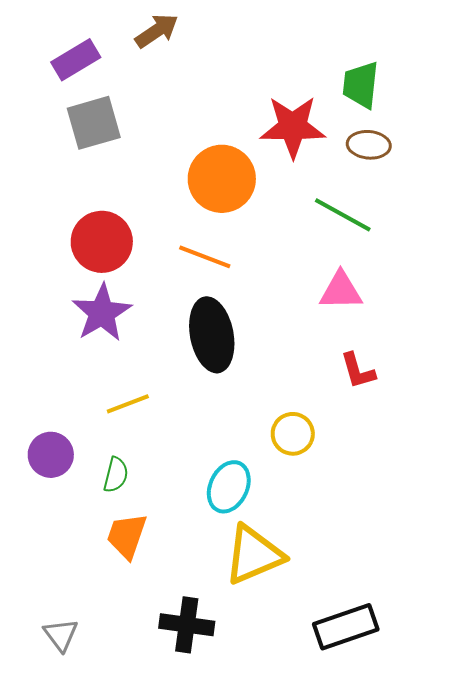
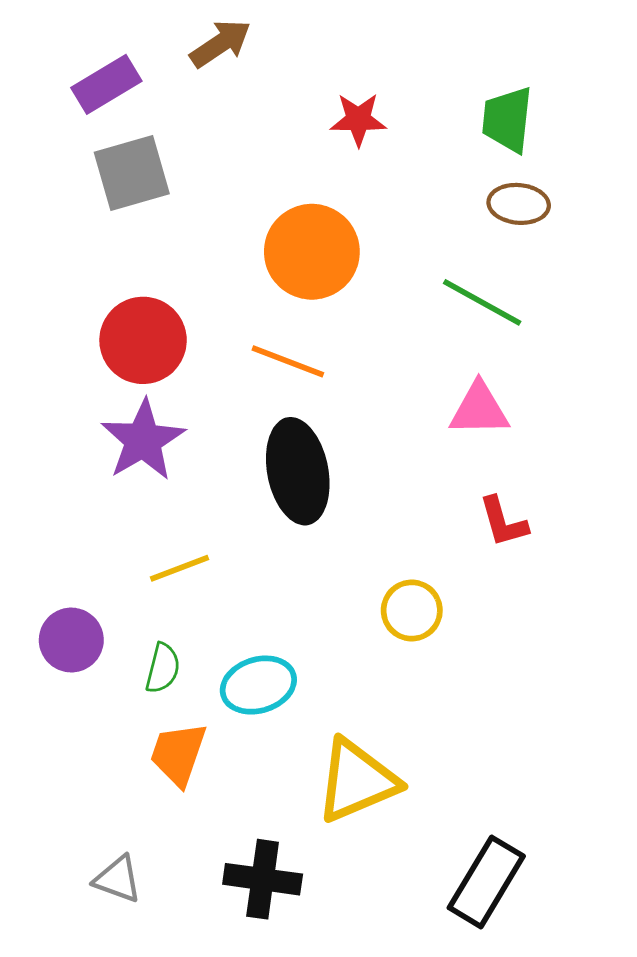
red star: (293, 127) -> (358, 119), moved, size x0.6
cyan ellipse: (229, 487) -> (258, 685), moved, turned 48
black rectangle: (346, 627) -> (486, 882), turned -40
gray triangle: (61, 635) -> (118, 879), moved, turned -33

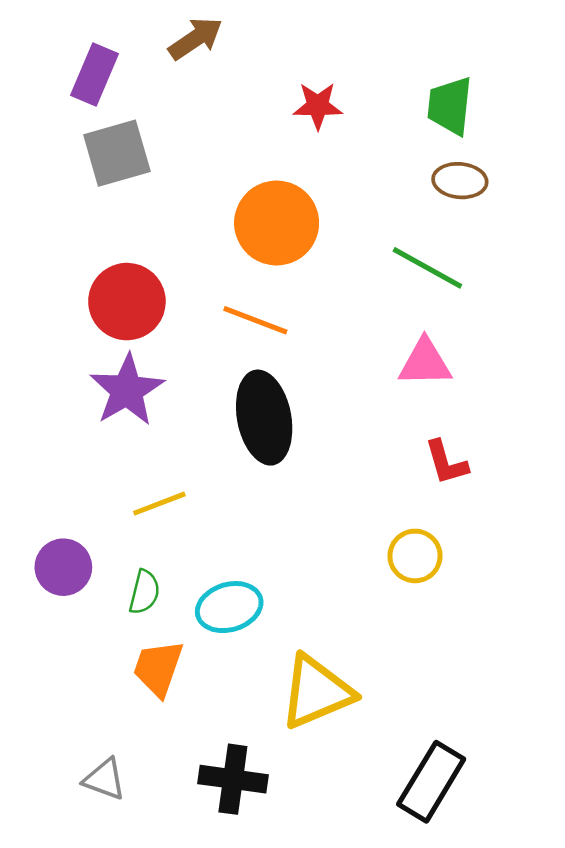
purple rectangle: (106, 84) -> (95, 75), turned -36
yellow circle: (412, 610) -> (415, 556), moved

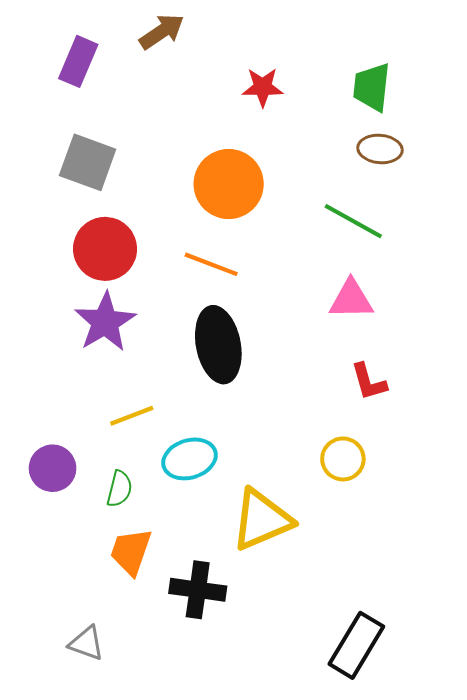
gray square: (117, 153) -> (88, 162), moved, turned 36
cyan ellipse: (229, 607) -> (189, 459), moved
yellow triangle: (316, 692) -> (262, 520), moved
black cross: (233, 779) -> (198, 590), moved

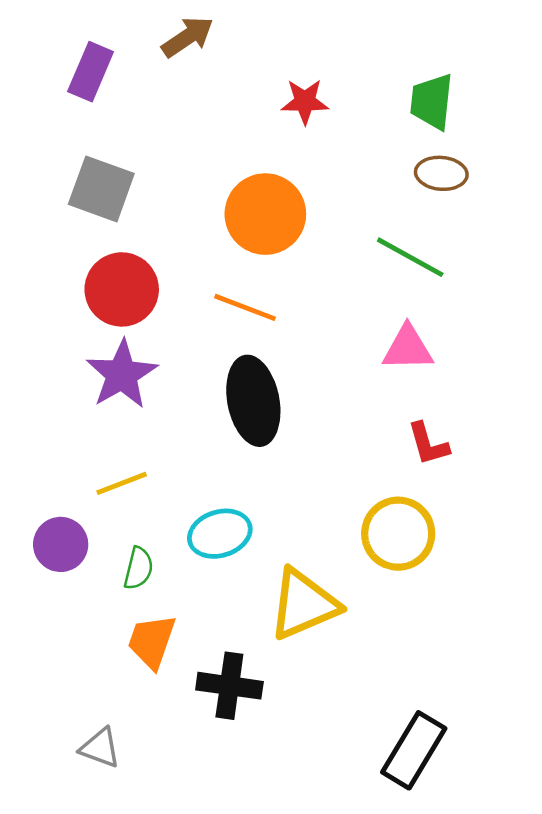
yellow line: (132, 416) -> (122, 483), moved
yellow circle: (343, 459) -> (398, 534), size x1.4

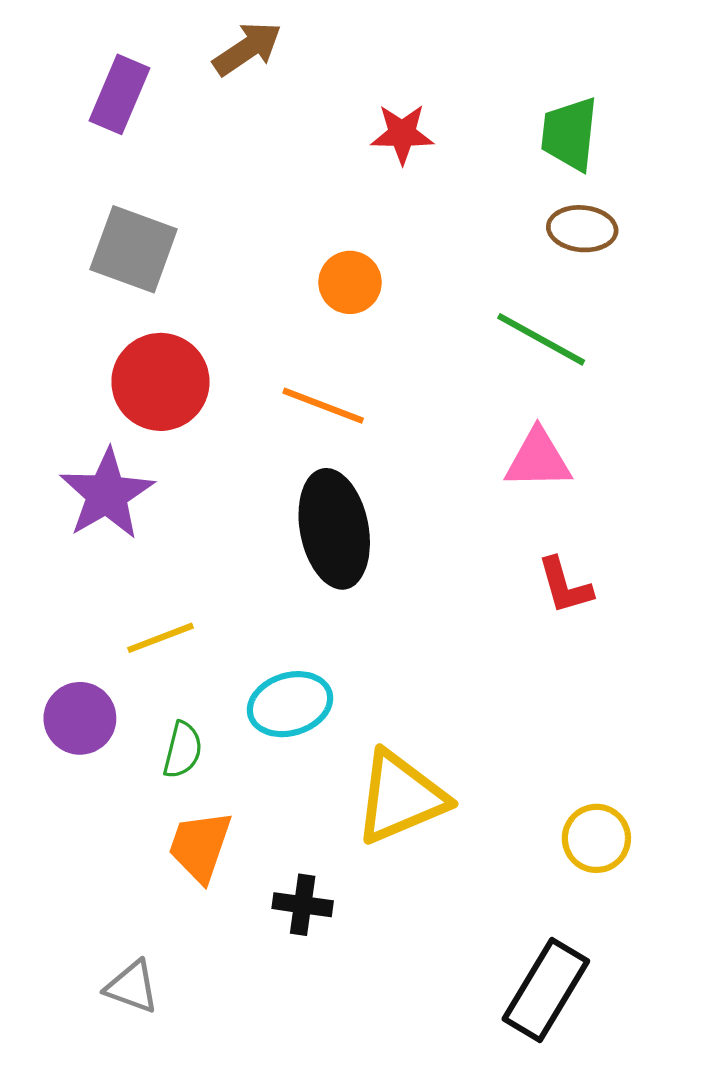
orange circle: (265, 214) -> (350, 282), size x0.6
purple star: (122, 374) -> (107, 494), moved
yellow circle: (398, 534) -> (596, 838), moved, size x0.7
black cross: (229, 686) -> (303, 905), size x0.7

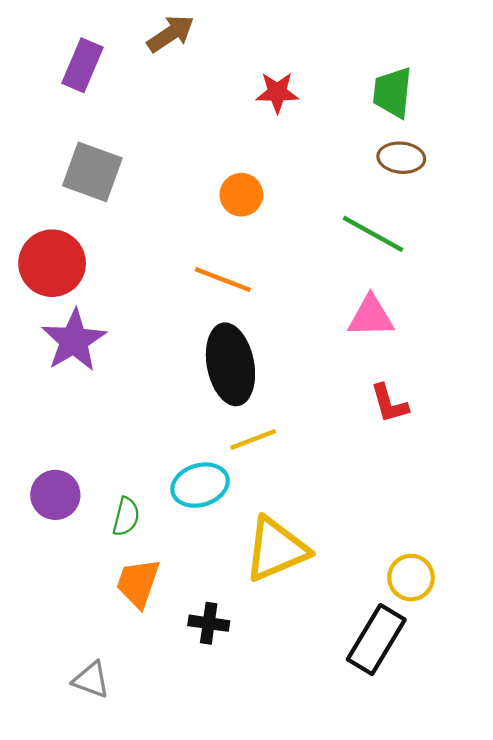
red circle: (160, 382) -> (52, 263), moved
yellow line: (160, 638) -> (253, 439), moved
black rectangle: (546, 990) -> (376, 640), moved

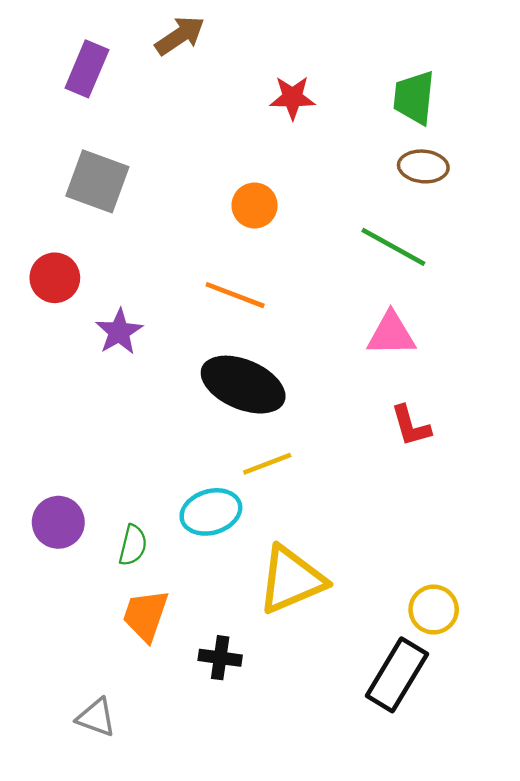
red circle: (52, 263) -> (55, 278), size x0.7
purple star: (74, 340) -> (119, 332), moved, size x0.7
black ellipse: (230, 364) -> (243, 385), turned -56

